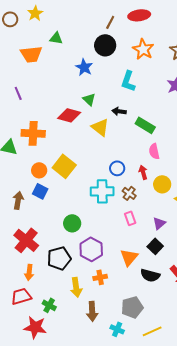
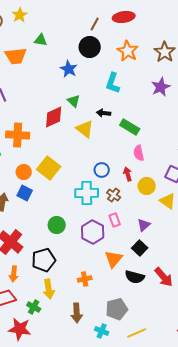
red diamond: (69, 115) -> (54, 117), turned -40
purple hexagon: (91, 249) -> (93, 232), moved
yellow arrow: (76, 287) -> (49, 289), moved

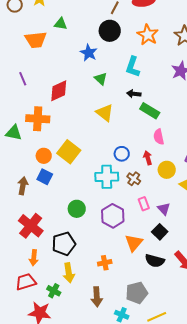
green triangle: (74, 101) -> (101, 79), moved
black arrow: (104, 113) -> (134, 94), moved
red diamond: (54, 117) -> (59, 91), moved
pink rectangle: (115, 220) -> (144, 204), moved
purple triangle: (144, 225) -> (164, 209), turned -32

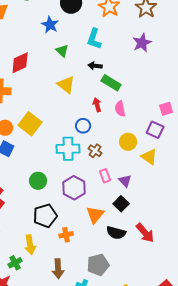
red arrow: (148, 158) -> (97, 105), moved
black pentagon: (64, 244) -> (45, 216), moved
green cross: (54, 291) -> (15, 263), turned 32

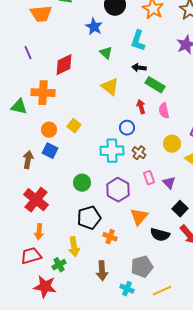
yellow square: (30, 124) -> (74, 126), size x0.6
black square: (121, 204) -> (180, 209), moved
orange cross: (66, 235) -> (110, 237), turned 32

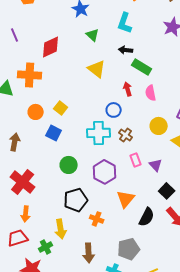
blue square: (50, 151) -> (54, 133), moved
black semicircle: (160, 235) -> (147, 217), turned -78

